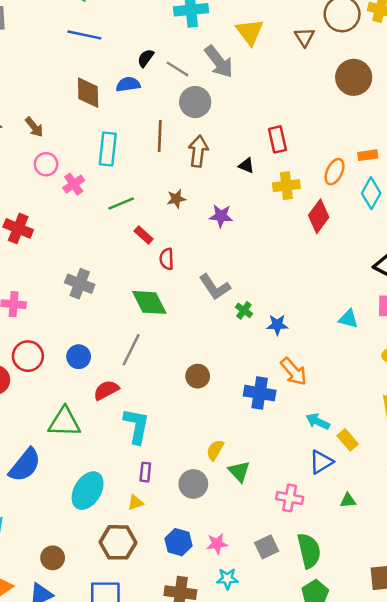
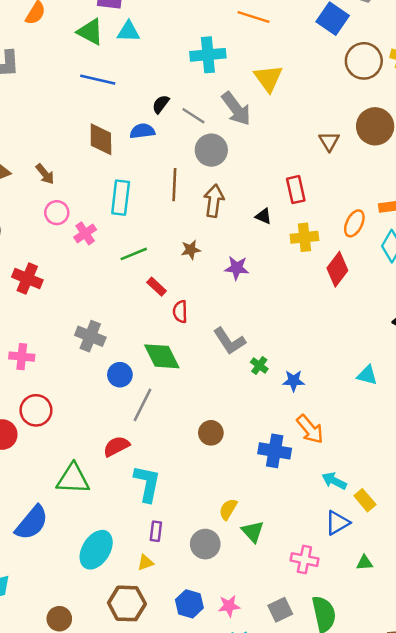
brown triangle: (304, 37) -> (329, 141), moved
blue circle: (79, 357) -> (120, 375), moved

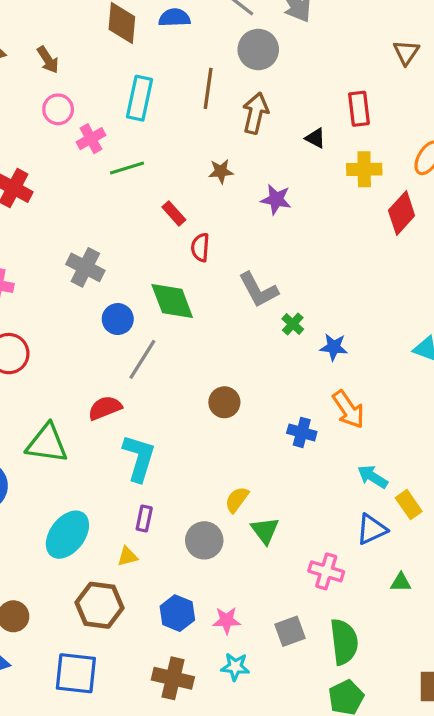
green line: (134, 254) -> (127, 168), moved
blue cross: (275, 451) -> (302, 432), size x0.7

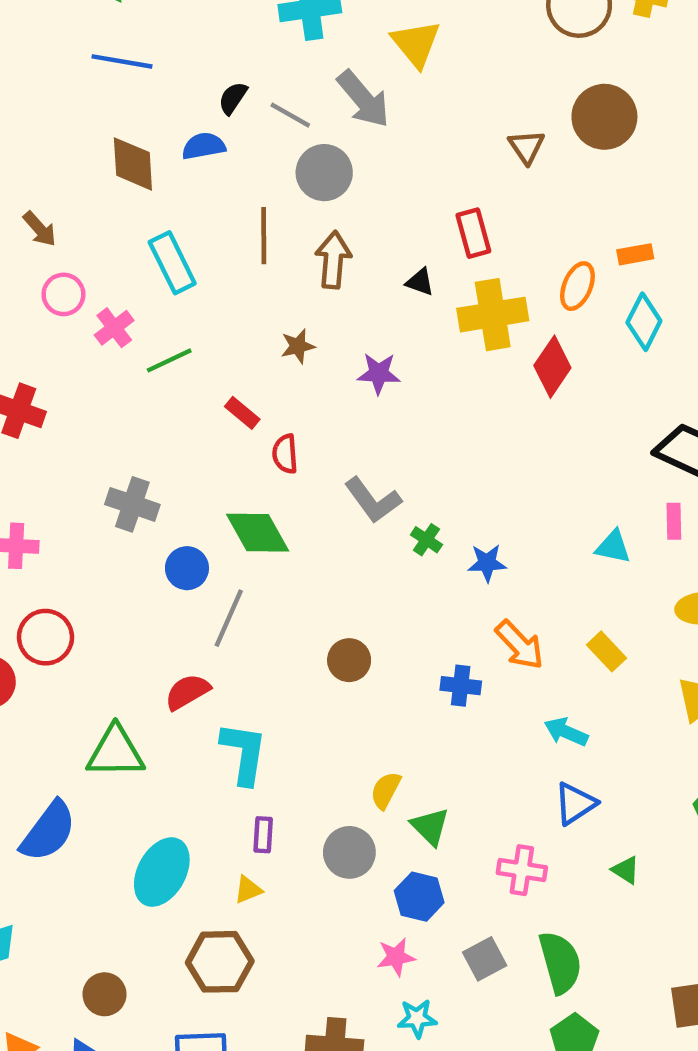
cyan rectangle: (139, 98) -> (172, 263), turned -30
yellow cross: (364, 169) -> (493, 315), size x1.4
yellow rectangle: (409, 505) -> (607, 651), moved
green triangle: (401, 582) -> (626, 870), turned 40
blue hexagon: (177, 613) -> (419, 897), moved

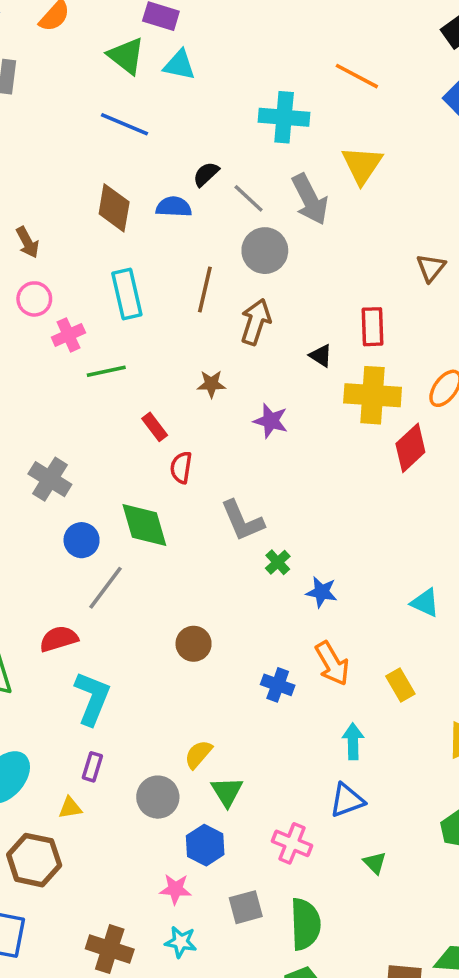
cyan arrow: (566, 732) -> (353, 741), turned 52

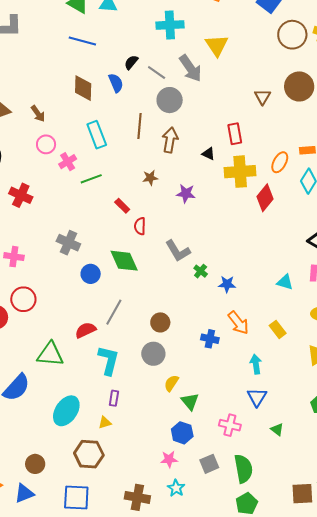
blue semicircle: (174, 207) -> (116, 83), turned 72
gray line: (106, 588) -> (114, 312), moved
gray circle: (158, 797) -> (153, 354), moved
blue triangle: (347, 800) -> (257, 397), turned -30
cyan star: (181, 942) -> (176, 488), turned 30

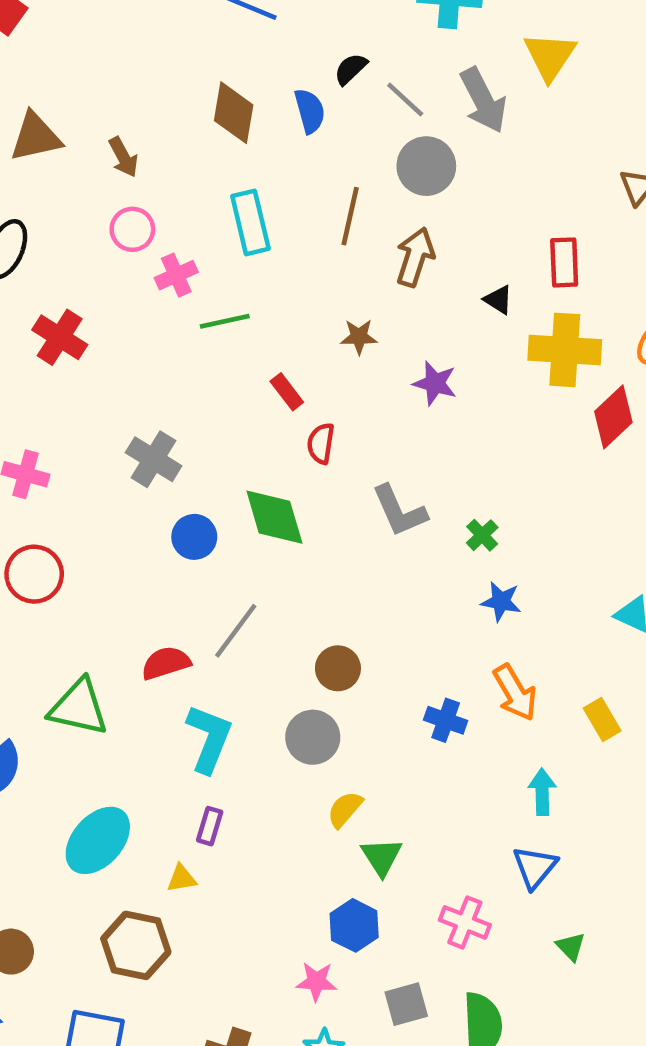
green cross: (201, 271) -> (482, 535), moved

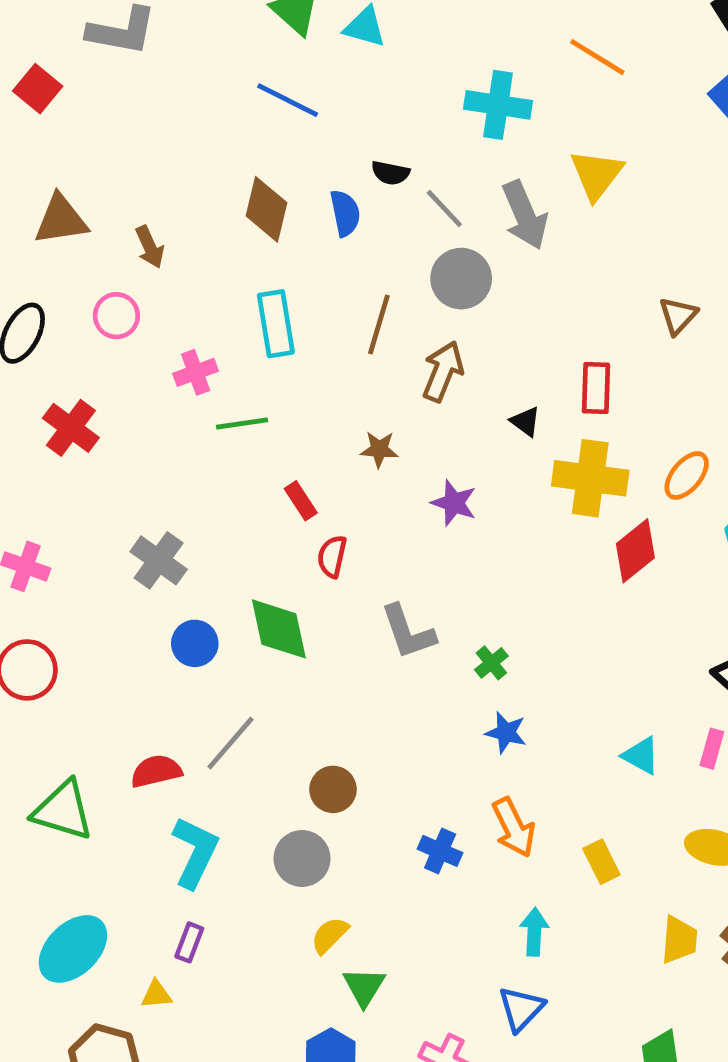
black semicircle: (351, 69) -> (390, 173), turned -129
pink circle: (132, 229) -> (116, 316), moved

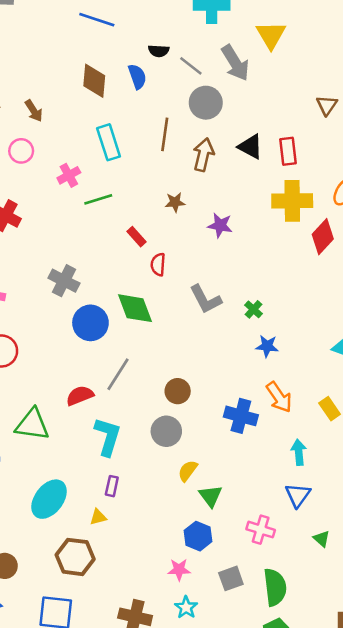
black triangle: (525, 422) -> (250, 147), moved, size x1.5
blue circle: (195, 643) -> (90, 323), size x1.4
blue cross: (440, 851) -> (241, 416), size x1.4

